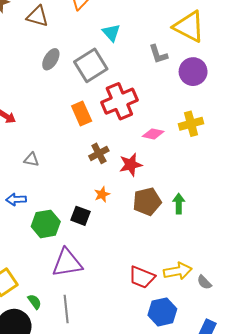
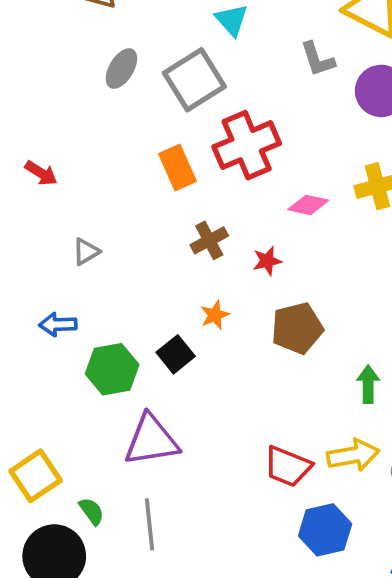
gray triangle: (31, 160) -> (86, 252), turned -42
red star: (131, 165) -> (267, 261), size x0.7
green arrow: (179, 204) -> (368, 384), moved
black square: (81, 216) -> (176, 354), turned 30

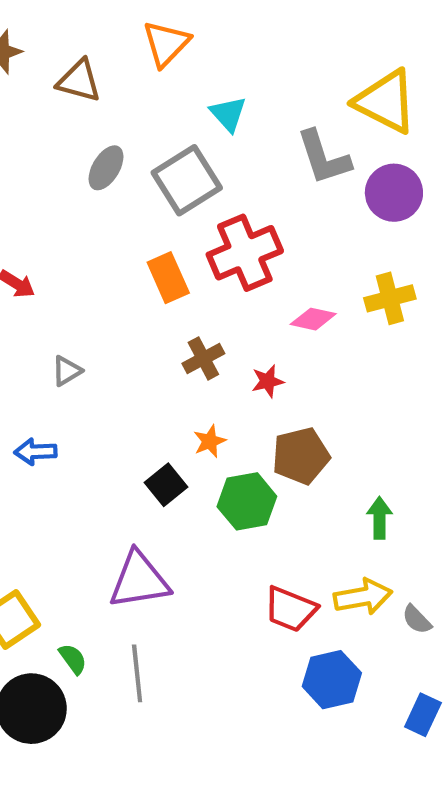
gray L-shape: (318, 59) -> (324, 157), size x1.4
green hexagon: (112, 369) -> (247, 501), moved

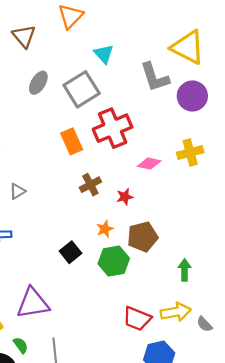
brown triangle: (79, 81) -> (24, 36), turned 35
orange star: (210, 441) -> (105, 229), moved
purple triangle: (139, 580) -> (33, 303), moved

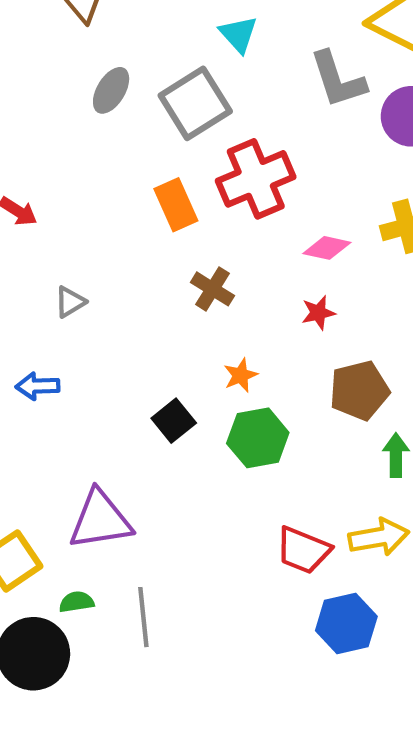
brown cross: (90, 185) -> (213, 289), turned -30
red star: (125, 197) -> (318, 313), moved
brown pentagon: (142, 237) -> (359, 390), moved
green semicircle: (21, 345) -> (77, 602), turned -63

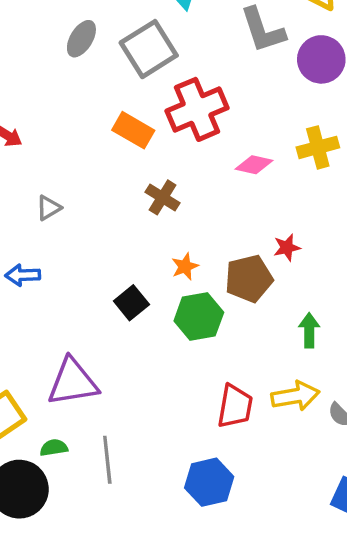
orange rectangle: (176, 205) -> (133, 130), turned -36
red star: (318, 313) -> (287, 248), moved
brown pentagon: (359, 390) -> (249, 279), moved
red trapezoid: (303, 550) -> (235, 406), turned -102
blue hexagon: (346, 624) -> (209, 482), moved

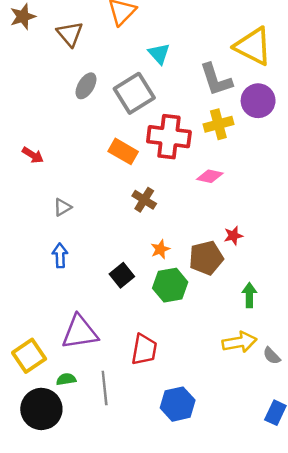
red cross: (197, 109) -> (169, 137), turned 30
yellow cross: (318, 147) -> (218, 124), moved
blue arrow: (23, 275) -> (60, 255), moved, turned 90
red trapezoid: (235, 406) -> (144, 350), moved

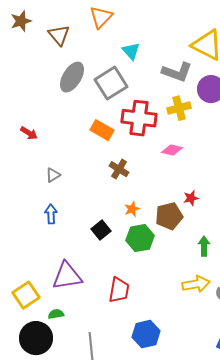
gray L-shape: (216, 80) -> (177, 72), turned -52
gray ellipse: (86, 86) -> (72, 77), size x1.4
gray line: (105, 388) -> (91, 346), moved

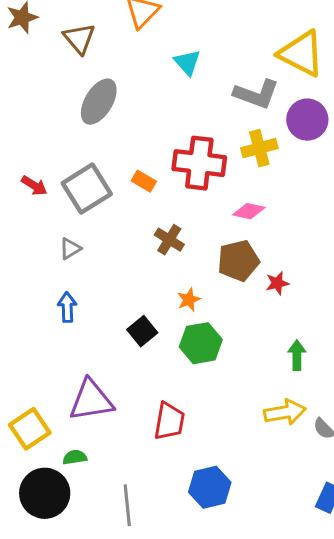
gray square: (111, 83) -> (87, 189), moved
orange rectangle: (102, 130) -> (144, 181), size x0.7
brown pentagon: (169, 216) -> (238, 261), moved

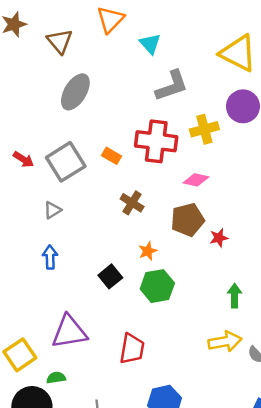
cyan triangle: (187, 63) -> (150, 44), moved
gray L-shape: (256, 94) -> (172, 86), moved, turned -39

